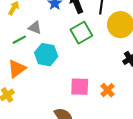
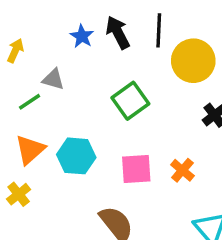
green square: (81, 33) -> (130, 101), moved
cyan hexagon: (46, 55) -> (76, 156), moved

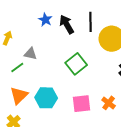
blue star: (82, 36) -> (45, 20), moved

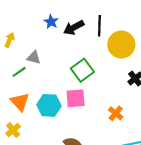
black arrow: (67, 24) -> (74, 28), turned -90
orange triangle: (19, 95) -> (20, 102), turned -30
pink square: (82, 104) -> (76, 98), moved

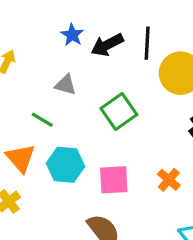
gray triangle: (34, 58) -> (66, 85), moved
green line: (19, 72) -> (42, 120), moved, turned 64
pink square: (76, 98) -> (114, 180), moved

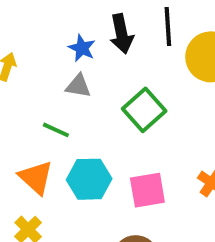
blue star: (72, 35) -> (82, 48), moved
black arrow: (107, 45) -> (122, 34), turned -68

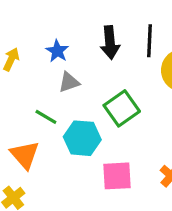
blue star: (82, 48) -> (57, 51), moved
gray triangle: (78, 86) -> (69, 82), turned -35
cyan hexagon: (89, 179) -> (82, 138), moved

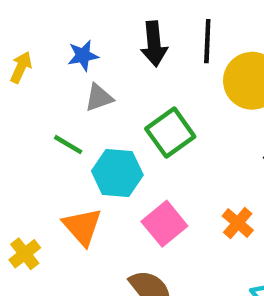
blue star: (57, 51) -> (83, 56), turned 30
orange triangle: (25, 155) -> (82, 227), moved
pink square: (117, 176) -> (164, 224), turned -36

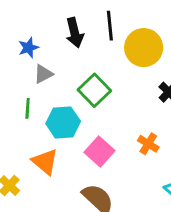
green line: (68, 145) -> (28, 108), turned 72

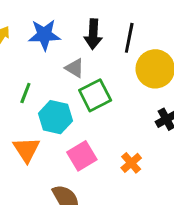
blue star: (29, 48) -> (44, 35), size x1.5
gray triangle: (43, 74) -> (75, 68), moved, turned 42

